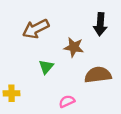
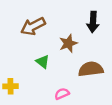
brown star: (74, 47) -> (68, 43), turned -30
green triangle: (46, 67) -> (43, 62), turned -32

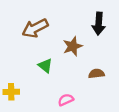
brown semicircle: (91, 69) -> (96, 74), size x0.6

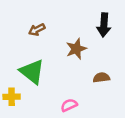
brown arrow: (35, 28) -> (37, 30), size x0.6
green triangle: (45, 66) -> (32, 72), moved, size x1.6

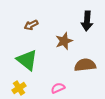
brown semicircle: (101, 78) -> (85, 65), size x1.5
yellow cross: (12, 97) -> (19, 88), moved, turned -32

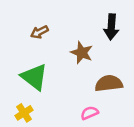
brown star: (64, 41) -> (82, 53), turned -30
pink semicircle: (58, 88) -> (89, 113), moved

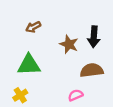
black arrow: (111, 27) -> (94, 37), moved
green triangle: (34, 77) -> (29, 65), turned -40

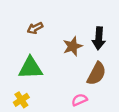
brown star: (69, 44) -> (73, 46), turned 30
brown semicircle: (92, 70) -> (97, 74), turned 125

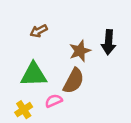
brown semicircle: (97, 74) -> (74, 81), moved
pink semicircle: (79, 100) -> (54, 101), moved

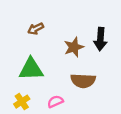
brown semicircle: (74, 81) -> (83, 81), moved, turned 65
pink semicircle: (54, 101) -> (55, 102), moved

